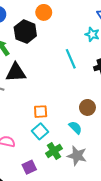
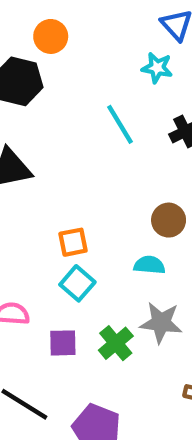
cyan semicircle: (75, 128) -> (149, 265), turned -32
green cross: (54, 151) -> (116, 343), moved
purple square: (29, 167) -> (63, 343), moved, turned 32

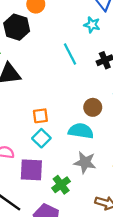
cyan semicircle: (149, 265) -> (81, 131), size x1.5
purple square: (63, 343) -> (31, 170), size x1.5
green cross: (116, 343) -> (61, 185), moved

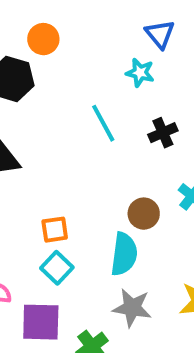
cyan semicircle: (81, 131) -> (124, 254), turned 90

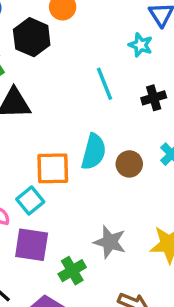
orange square: (55, 230) -> (53, 168), size x1.5
cyan semicircle: (124, 254) -> (94, 152), moved
cyan square: (57, 268) -> (30, 200), moved

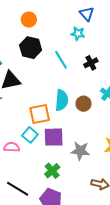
black hexagon: (32, 37) -> (31, 48), moved
purple square: (32, 245) -> (54, 137), moved
green cross: (72, 271) -> (52, 171), moved

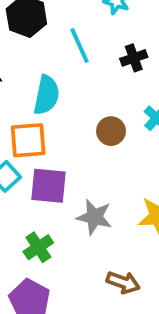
cyan semicircle: (62, 100) -> (46, 95), moved

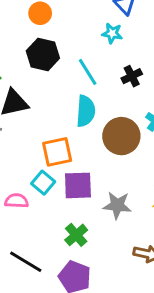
cyan semicircle: (46, 95) -> (86, 111), moved
brown circle: (111, 131) -> (121, 136), size x1.6

